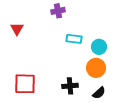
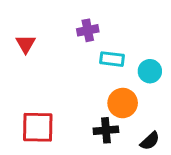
purple cross: (58, 11) -> (88, 30), moved
orange circle: (96, 68) -> (123, 103), moved

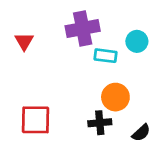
purple cross: (88, 30) -> (83, 29), size x1.6
cyan circle: (150, 71) -> (137, 41), moved

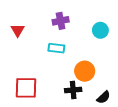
purple cross: (83, 29) -> (61, 21), size x0.7
cyan rectangle: (105, 56) -> (56, 48), moved

